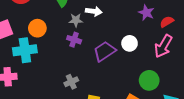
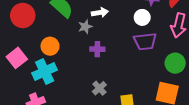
purple cross: (74, 40) -> (97, 49), moved
white circle: (130, 43) -> (142, 17), moved
purple trapezoid: (105, 51) -> (145, 41), moved, turned -135

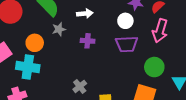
gray star: (85, 27) -> (59, 29), moved
purple cross: (97, 49) -> (88, 41), moved
cyan cross: (45, 72) -> (28, 67), turned 30

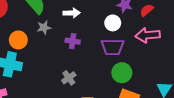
pink arrow: (160, 31) -> (148, 35), turned 65
green circle: (154, 67) -> (122, 73), moved
gray cross: (80, 86) -> (69, 78), moved

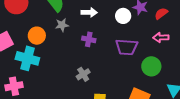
white circle: (113, 23) -> (123, 16), moved
pink arrow: (148, 35) -> (161, 38), size x0.7
green circle: (122, 73) -> (151, 66), moved

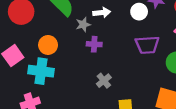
gray star: (62, 25) -> (83, 25), moved
purple cross: (89, 39) -> (94, 44), moved

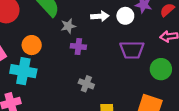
white arrow: (102, 13) -> (100, 16), moved
gray cross: (104, 81) -> (86, 84), turned -32

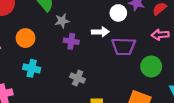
white arrow: (100, 16) -> (100, 32), moved
cyan cross: (23, 71) -> (32, 68), moved, size x0.7

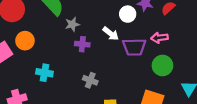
white arrow: (100, 32) -> (111, 34), turned 42
pink arrow: (160, 35) -> (159, 38), moved
orange circle: (25, 38) -> (25, 41), moved

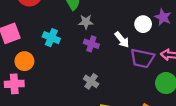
orange circle: (25, 41) -> (24, 61), moved
cyan cross: (44, 73) -> (51, 38), moved

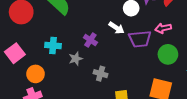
gray star: (86, 22) -> (76, 59), moved
purple cross: (91, 44) -> (90, 40), turned 32

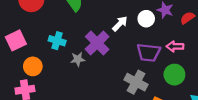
white arrow: (117, 28) -> (120, 24), moved, turned -91
purple cross: (90, 40) -> (97, 43), size x1.6
gray cross: (101, 74) -> (136, 82), moved, size x1.5

